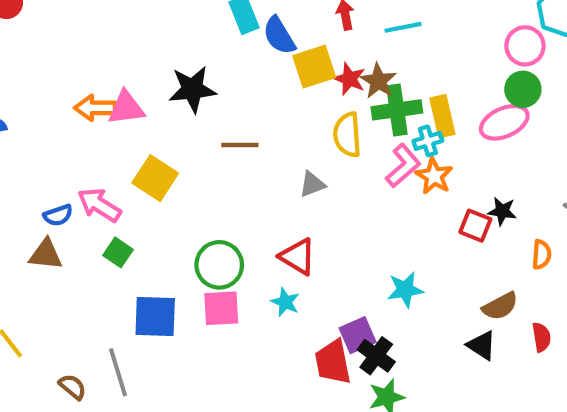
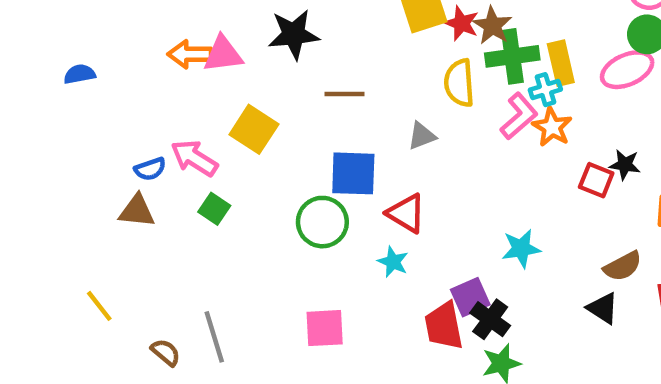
pink square: (221, 308) -> (325, 328), moved
blue square: (155, 317) -> (353, 173), moved

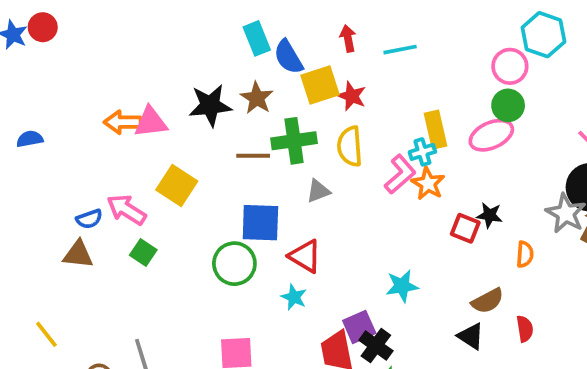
brown star: (492, 26) -> (257, 98), moved
green cross: (512, 56) -> (294, 141), moved

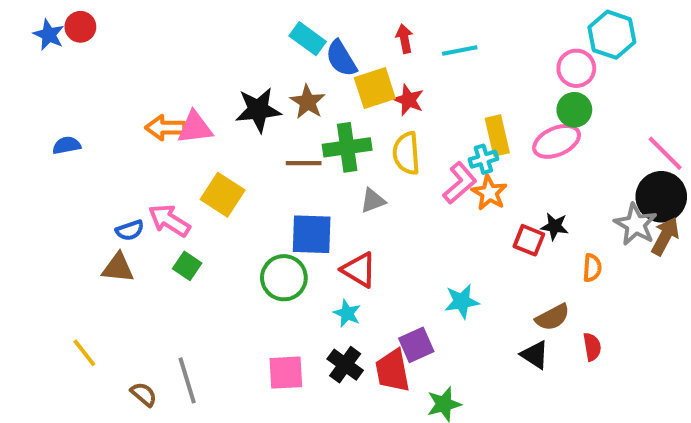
cyan rectangle: (257, 38) -> (308, 39), turned -32
black cross: (376, 346) -> (345, 365), moved

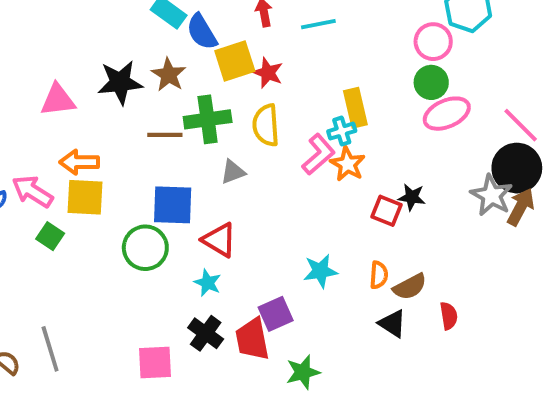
orange arrow: (165, 128) -> (79, 162), moved
pink ellipse: (557, 141) -> (447, 114), moved
yellow square: (223, 195) -> (85, 197), moved, turned -30
orange semicircle: (592, 268) -> (379, 275), moved
pink square: (286, 373) -> (155, 362), moved

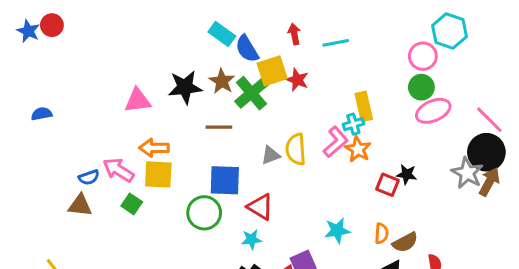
green cross: (208, 119) -> (251, 93), moved, turned -32
yellow semicircle: (266, 125) -> (296, 149), moved
cyan star: (208, 283) -> (251, 239), turned -30

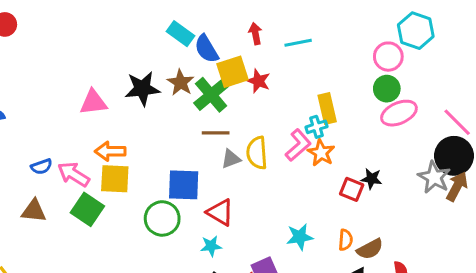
brown line: (219, 127) -> (216, 133), moved
blue semicircle: (89, 177) -> (41, 167), moved
green square: (132, 204) -> (87, 209), size x1.5

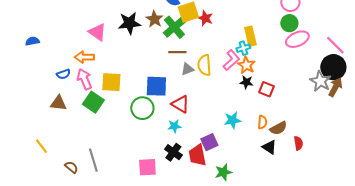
pink triangle: (93, 102) -> (97, 32), turned 42
orange arrow: (110, 151) -> (84, 57), moved
pink arrow: (74, 174) -> (84, 79), turned 35
black star: (371, 179) -> (246, 82), moved

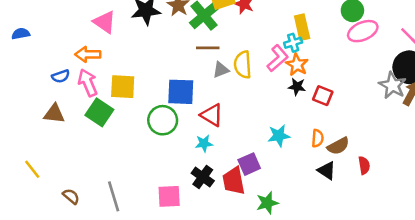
gray line: (93, 160) -> (114, 196), moved

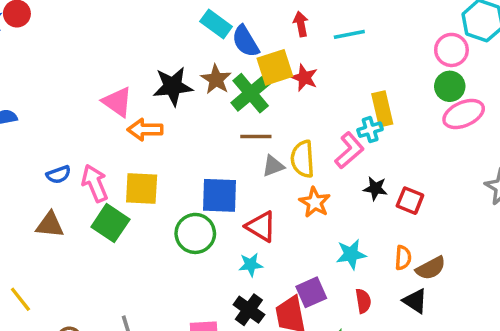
orange arrow: (88, 54) -> (145, 130), moved
orange star: (297, 65) -> (315, 202), moved
red semicircle: (364, 165) -> (363, 301), moved

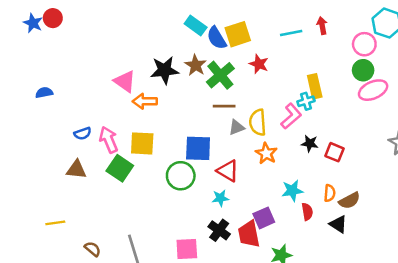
red arrow: (301, 24) -> (322, 26), moved
yellow square: (275, 67) -> (238, 34), moved
yellow line: (20, 299) -> (55, 223), turned -60
red semicircle: (363, 301) -> (307, 212), moved

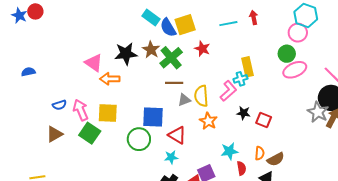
pink circle: (364, 44) -> (298, 33), moved
brown triangle: (76, 170) -> (54, 134), turned -36

